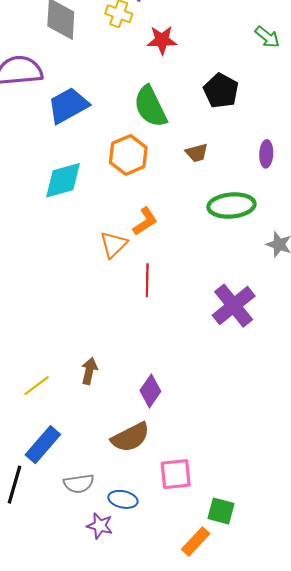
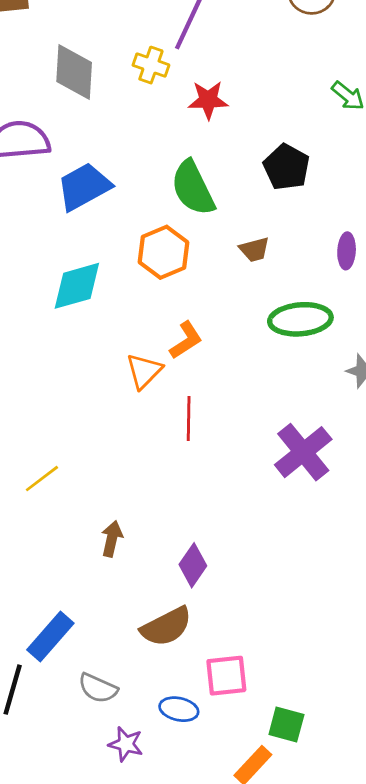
yellow line: (37, 386) -> (42, 479), moved
gray semicircle: (79, 484) -> (98, 688), turned 32
blue ellipse: (123, 499) -> (179, 709), moved

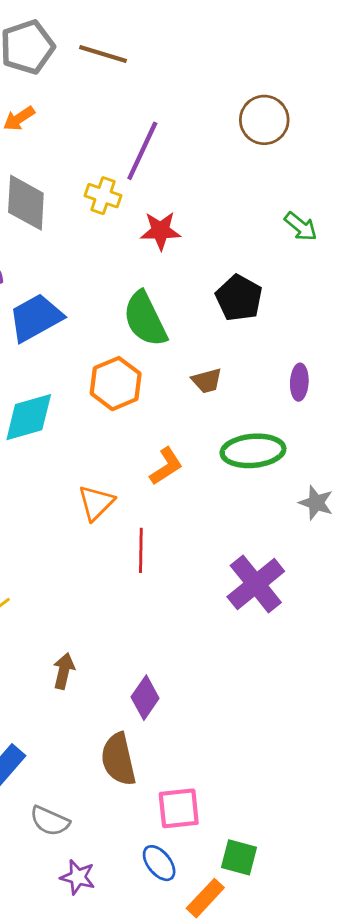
orange L-shape: (186, 340) -> (166, 466), moved
brown semicircle: (166, 627) -> (118, 759), turned 104
blue ellipse: (179, 709) -> (159, 863), moved, turned 39

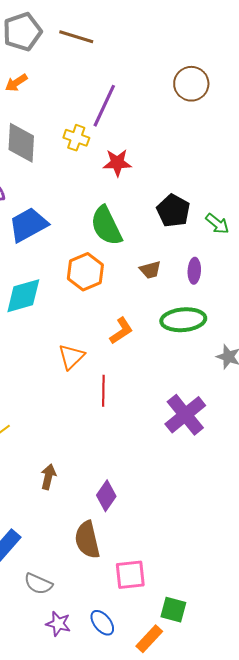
green arrow: (301, 226) -> (217, 224), moved
purple ellipse: (299, 382) -> (194, 271), moved
blue ellipse: (159, 863) -> (102, 623), moved

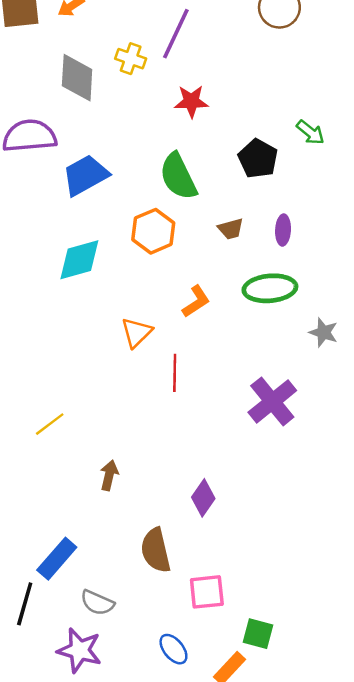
yellow cross: (76, 138) -> (131, 59), moved
green arrow: (217, 224) -> (310, 132), moved
purple diamond: (106, 496) -> (203, 498), moved
purple star: (58, 624) -> (79, 650), moved, size x1.5

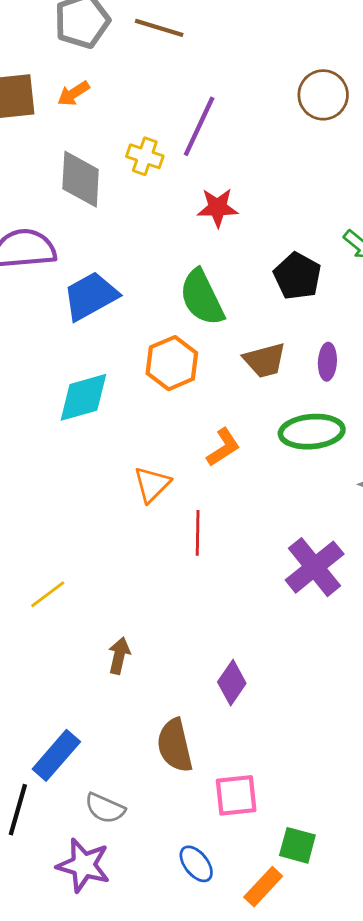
brown trapezoid: (231, 229) -> (265, 360), size x1.4

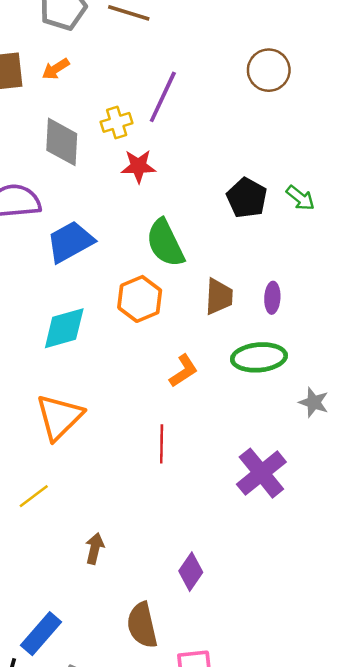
yellow cross: (145, 156) -> (117, 122), turned -36
red star: (218, 208) -> (138, 166), moved
black pentagon: (297, 276) -> (247, 198), moved
brown trapezoid: (265, 360) -> (219, 297), turned -72
orange triangle: (152, 484) -> (59, 417), moved, size x1.5

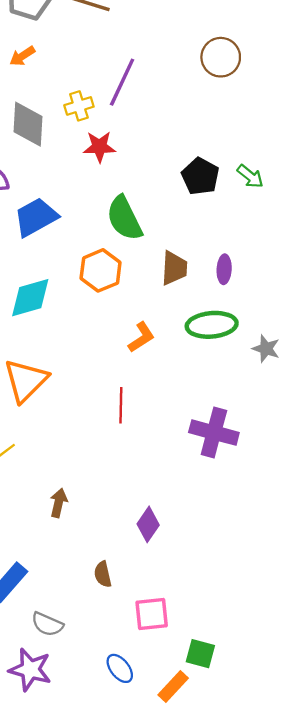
gray star: (314, 402) -> (266, 349), moved
purple cross: (261, 473) -> (214, 433), turned -36
brown semicircle: (142, 625) -> (103, 574), size x0.6

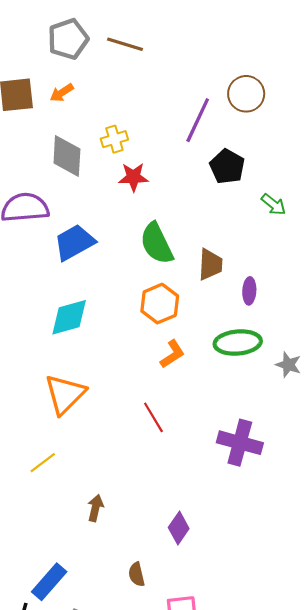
purple line: (122, 82) -> (198, 120), moved
black pentagon: (200, 176) -> (227, 167), moved
brown trapezoid: (174, 268) -> (210, 265), moved
orange hexagon: (101, 270) -> (160, 304), moved
red line: (121, 405) -> (153, 417), turned -32

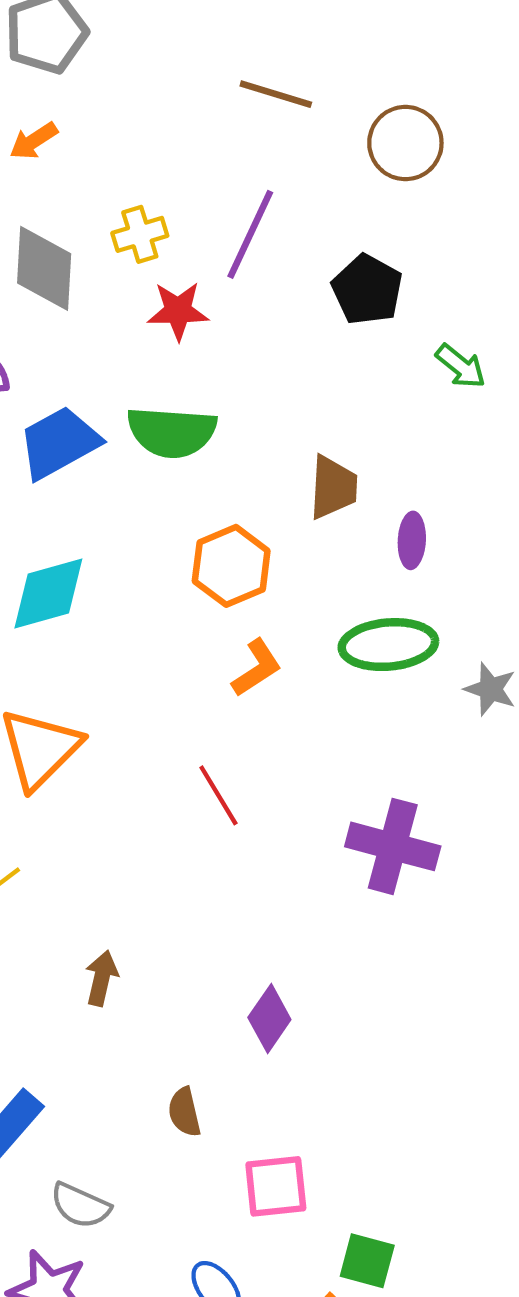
brown line: (125, 44) -> (276, 94), moved
purple line: (198, 120) -> (250, 234), moved
green semicircle: (157, 243) -> (172, 432), moved, turned -60

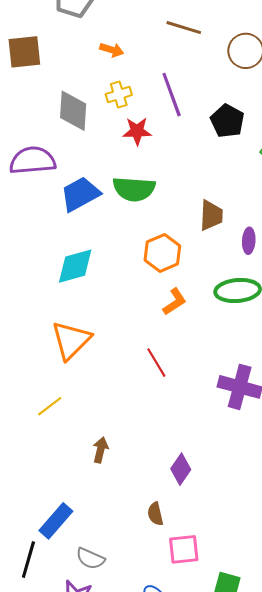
orange arrow: (34, 141) -> (112, 50), moved, turned -130
purple line: (250, 234) -> (172, 95), turned -45
brown semicircle: (184, 1112) -> (155, 514), moved

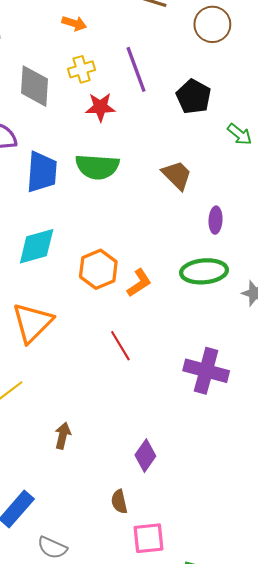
blue trapezoid: (80, 194) -> (42, 172), turned 123
brown trapezoid: (211, 215) -> (177, 175), moved, turned -48
orange hexagon: (162, 253) -> (98, 269), moved

